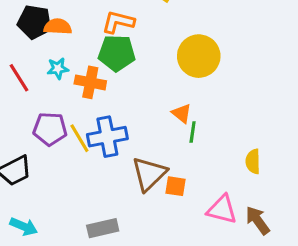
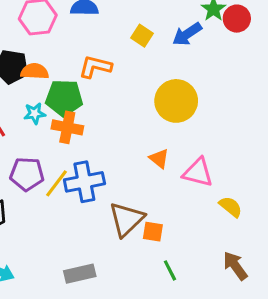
green pentagon: (117, 53) -> (64, 98), moved
green line: (193, 132) -> (170, 270), moved, turned -35
yellow line: (79, 138) -> (56, 183), turned 68
yellow semicircle: (253, 161) -> (231, 207), turned 130
pink triangle: (222, 209) -> (198, 172), moved

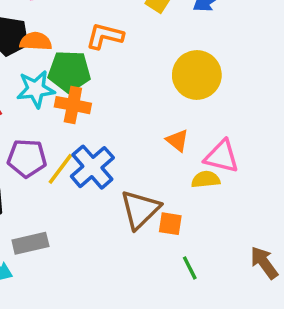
cyan star: (35, 113) -> (36, 89), size x1.5
blue cross: (84, 182) -> (92, 167), turned -30
yellow semicircle: (231, 207) -> (206, 179), moved, turned -45
gray rectangle: (80, 274) -> (30, 243), moved

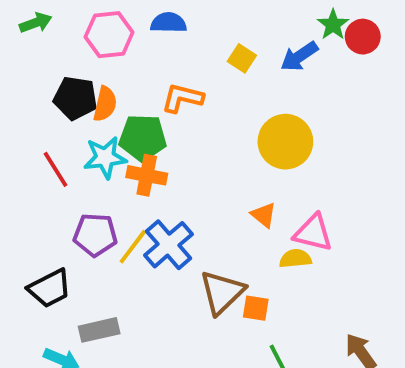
orange semicircle: (36, 41) -> (105, 104), turned 100

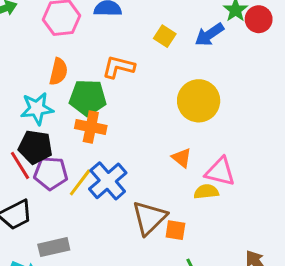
black pentagon: (75, 98) -> (35, 147), moved
cyan star: (105, 157) -> (37, 109), moved
red line: (56, 169) -> (20, 165), moved

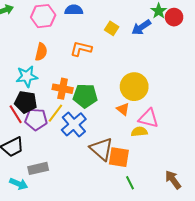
green pentagon: (88, 98) -> (85, 96), moved
yellow circle: (199, 101) -> (134, 87), moved
yellow line: (80, 182) -> (55, 113), moved
brown triangle: (149, 218) -> (101, 149), turned -35
orange square: (175, 230) -> (119, 157), size x1.5

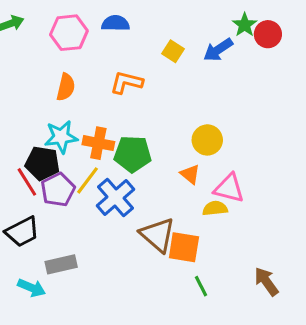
cyan star: (27, 76) -> (61, 137), moved
yellow circle: (134, 87) -> (207, 140), size x0.7
purple pentagon: (36, 119) -> (58, 190), turned -30

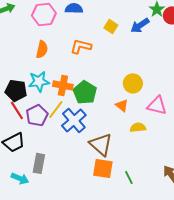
green pentagon: (133, 154) -> (85, 92), turned 30
black pentagon: (42, 163) -> (16, 90), moved
pink triangle: (229, 188) -> (157, 105), moved
orange square: (184, 247) -> (103, 168), moved
gray rectangle: (61, 264) -> (39, 163), turned -66

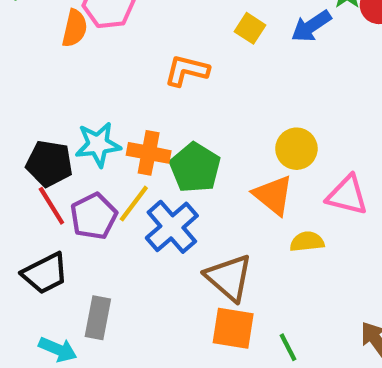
orange semicircle: (42, 49) -> (75, 28), moved
orange triangle: (122, 105) -> (273, 195), size x1.5

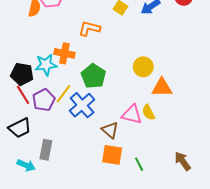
orange cross: (149, 153) -> (64, 53), moved
orange triangle: (273, 195) -> (162, 88), moved, turned -40
pink triangle: (347, 195) -> (132, 114), moved
yellow semicircle: (307, 242) -> (148, 112), turned -112
brown triangle: (229, 278) -> (110, 130), size x0.7

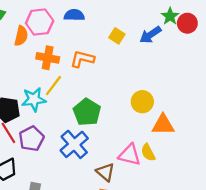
orange cross: (64, 53) -> (48, 58), moved
yellow line: (63, 94) -> (53, 86), moved

